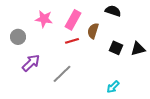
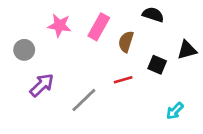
red line: (72, 41) -> (123, 80), moved
black triangle: (138, 49) -> (187, 50), moved
cyan arrow: (113, 87) -> (175, 111), moved

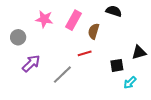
black triangle: (187, 50) -> (139, 52), moved
black square: (157, 65) -> (117, 65), moved, turned -32
red line: (123, 80) -> (85, 53), moved

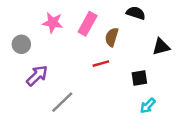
black triangle: (139, 52) -> (161, 47), moved
gray line: (62, 75) -> (62, 102), moved
cyan arrow: (130, 83) -> (148, 106), moved

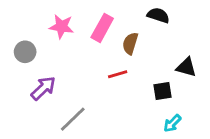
black triangle: (161, 47) -> (186, 67), moved, turned 30

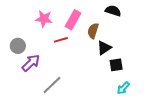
gray circle: (25, 52) -> (18, 46), moved
black triangle: (186, 67) -> (104, 48), moved, turned -49
red line: (118, 74) -> (61, 40), moved

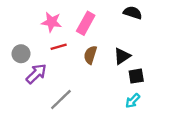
brown semicircle: (93, 31) -> (90, 55), moved
red line: (61, 40) -> (59, 47), moved
cyan arrow: (123, 88) -> (133, 101), moved

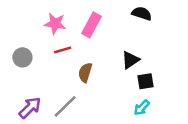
brown semicircle: (90, 55) -> (85, 73), moved
purple arrow: (36, 74) -> (30, 108), moved

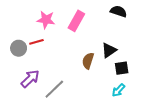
red line: (63, 50) -> (36, 42), moved
brown semicircle: (85, 73) -> (88, 61), moved
purple arrow: (30, 108) -> (30, 79), moved

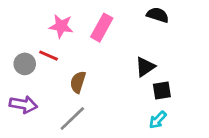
red line: (36, 42) -> (49, 56), turned 40
brown semicircle: (88, 61) -> (78, 82), moved
purple arrow: (30, 79) -> (23, 105), moved, turned 54

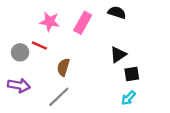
black semicircle: (158, 15) -> (117, 12), moved

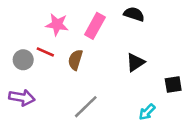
brown semicircle: (63, 67) -> (75, 60), moved
black square: (132, 74) -> (173, 85), moved
gray line: (59, 97) -> (86, 107), moved

